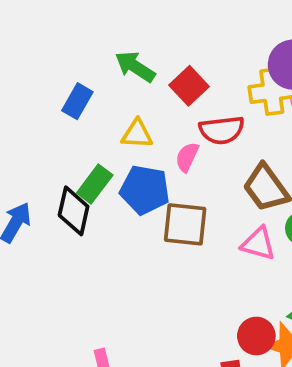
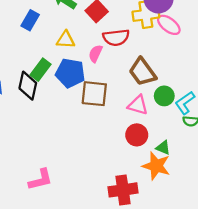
red circle: (256, 336) -> (137, 135), moved

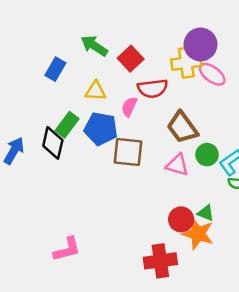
red circle: (137, 135) -> (181, 219), moved

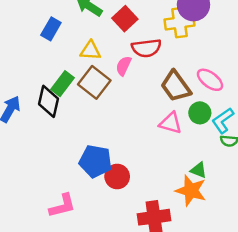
pink ellipse: (212, 74) -> (210, 80), moved
blue pentagon: (101, 129) -> (96, 161), moved
brown square: (128, 152) -> (94, 82), moved, turned 32
red circle: (181, 219) -> (117, 176), moved

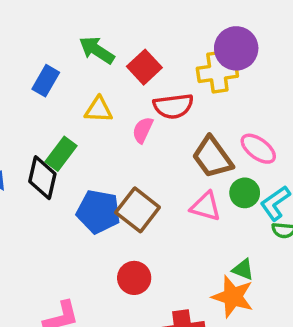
brown square: (94, 82) -> (138, 210), moved
blue pentagon: (96, 161) -> (98, 212), moved

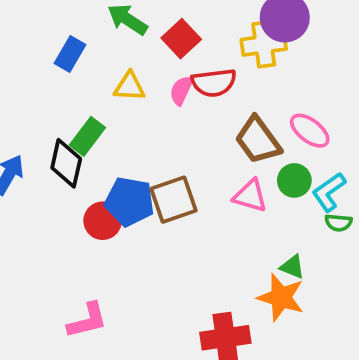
pink semicircle: (143, 130) -> (181, 90), moved
brown square: (138, 210) -> (174, 200), turned 33
red circle: (134, 278) -> (103, 221), moved

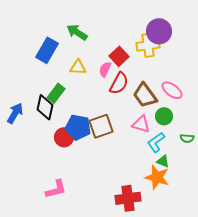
red square: (181, 39) -> (119, 56), moved
blue rectangle: (70, 54) -> (47, 50), size x1.4
red semicircle: (214, 83) -> (119, 83), moved, turned -55
cyan L-shape: (329, 192) -> (156, 142), moved

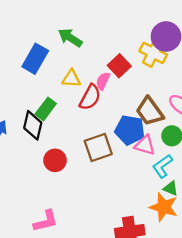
yellow cross: (148, 45) -> (153, 53), turned 35
red semicircle: (119, 83) -> (90, 97), moved
blue pentagon: (78, 127) -> (130, 130), moved

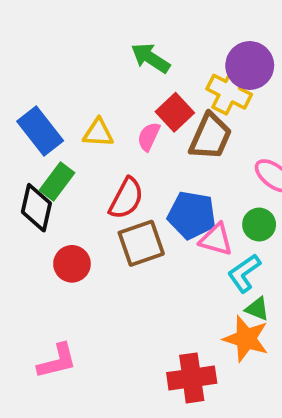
green arrow: (70, 38) -> (151, 58), moved
blue rectangle: (35, 59) -> (40, 131), moved, turned -68
red semicircle: (90, 97) -> (126, 198), moved
brown trapezoid: (150, 111) -> (210, 137), moved, turned -120

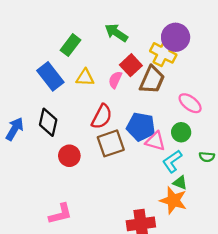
green rectangle: (57, 181) -> (70, 45), moved

